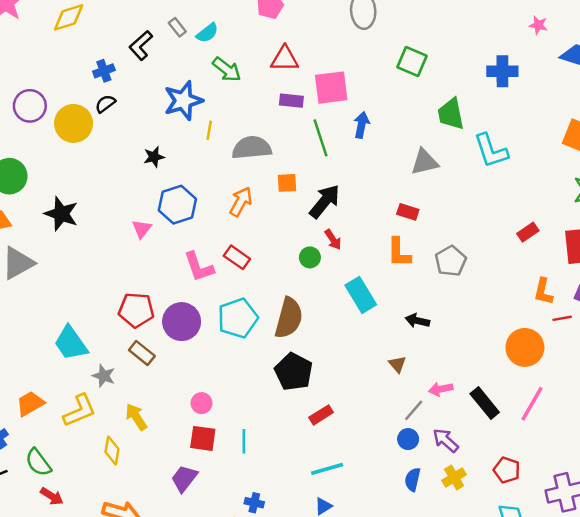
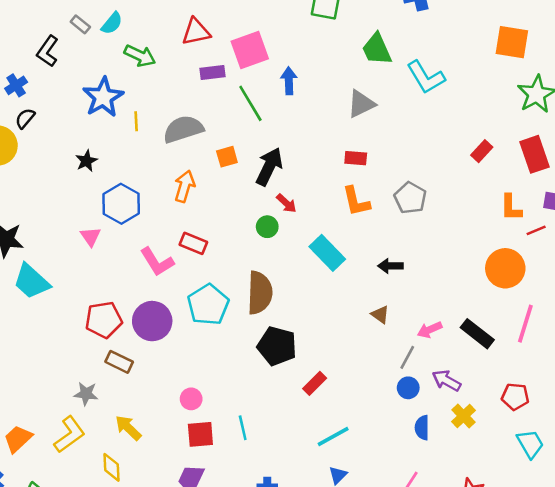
cyan trapezoid: (71, 343) -> (31, 281), moved

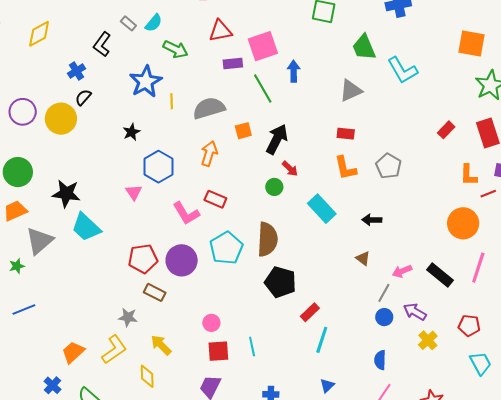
blue semicircle: (422, 428) -> (380, 360), moved
cyan line: (333, 436) -> (322, 340), moved, turned -44

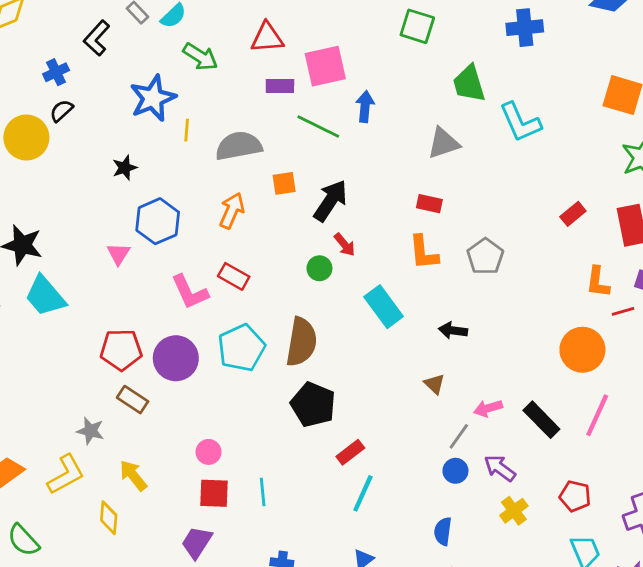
green line: (263, 89) -> (318, 126), turned -40

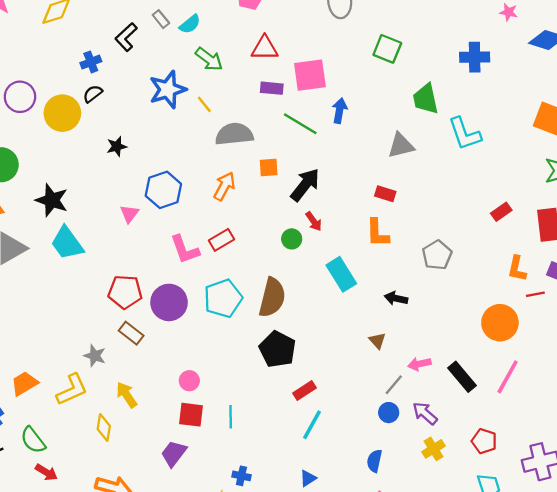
yellow line: (187, 130) -> (204, 104), moved, turned -48
black star: (125, 168) -> (117, 146), moved
gray pentagon: (485, 256) -> (437, 255), moved
red rectangle: (234, 276) -> (222, 240), turned -65

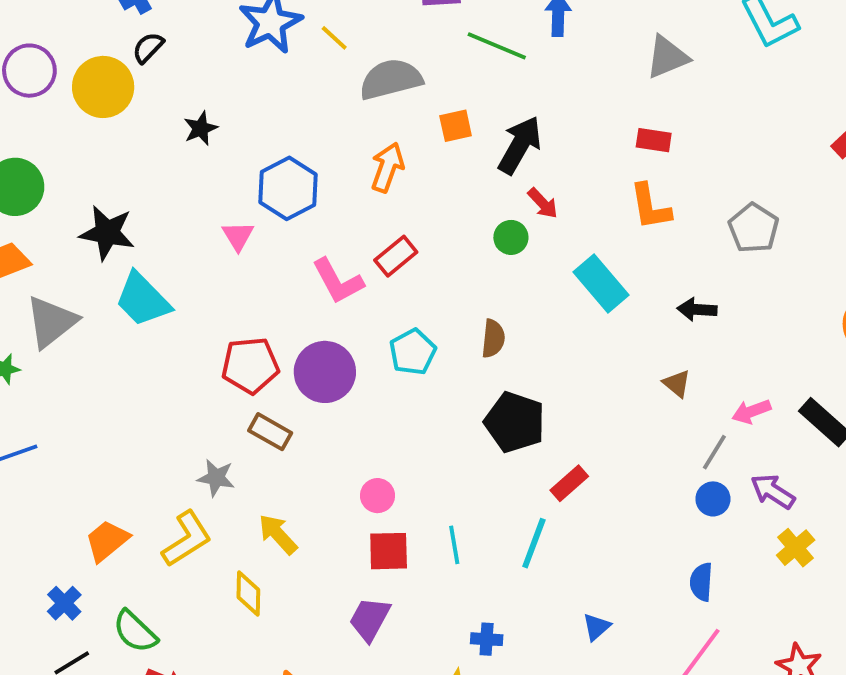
cyan pentagon: (223, 298) -> (413, 352), size x0.7
brown semicircle: (272, 298) -> (493, 339), size x0.6
cyan line: (312, 425) -> (534, 543), moved

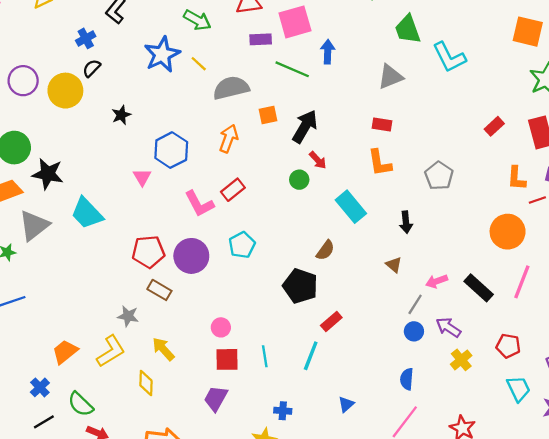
black star: (107, 233) -> (48, 174), moved
black arrow: (697, 309) -> (406, 222), turned -100
brown semicircle: (493, 339) -> (325, 250), moved, turned 30

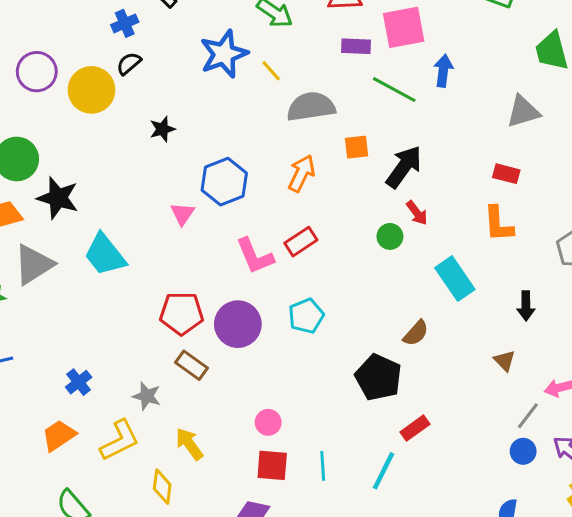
blue cross: (40, 387) -> (79, 382), moved

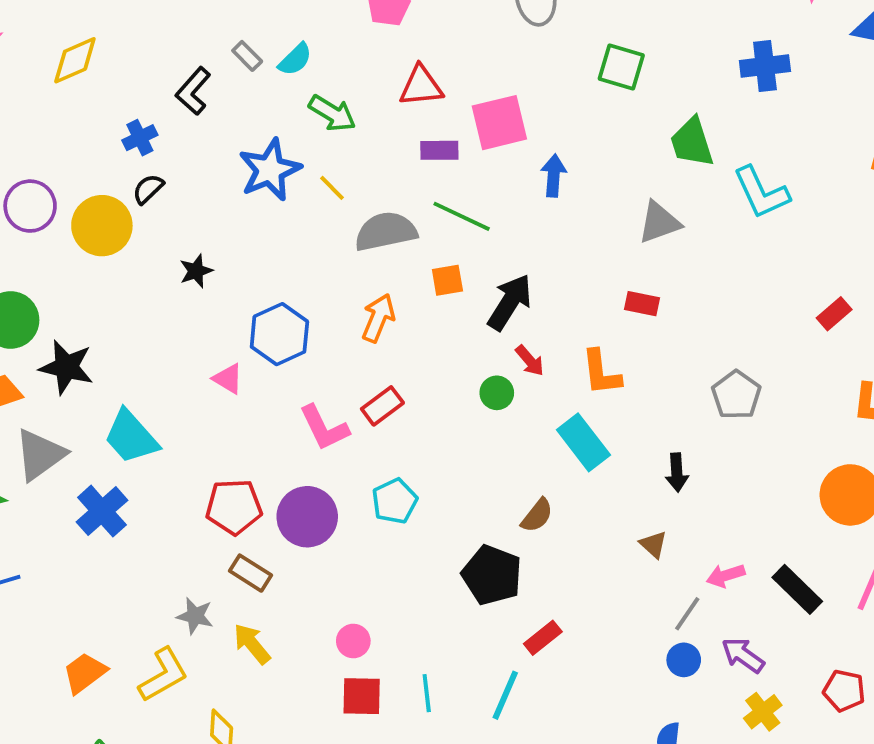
green line: (394, 90) -> (462, 216), moved
pink triangle: (182, 214) -> (228, 379), turned -30
orange L-shape: (498, 224) -> (601, 373), moved
blue cross: (79, 382) -> (102, 511), moved, size x1.5
yellow arrow: (189, 444) -> (252, 644), moved

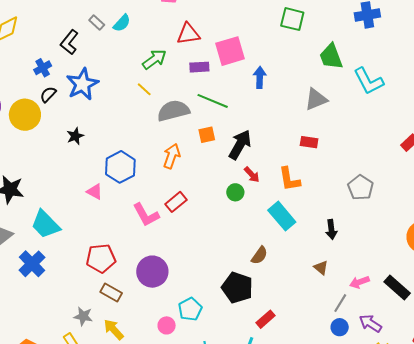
green arrow: (332, 113) -> (154, 59), moved, turned -65
blue star: (270, 170) -> (82, 84), moved
cyan pentagon: (395, 501) -> (190, 309), moved
purple circle: (307, 517) -> (152, 272), moved

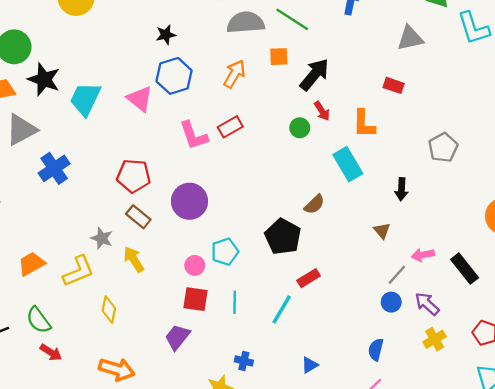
black star: (75, 136) -> (166, 35), moved
pink triangle: (95, 192) -> (140, 99), size x1.4
cyan trapezoid: (45, 224) -> (85, 99), moved, turned 60

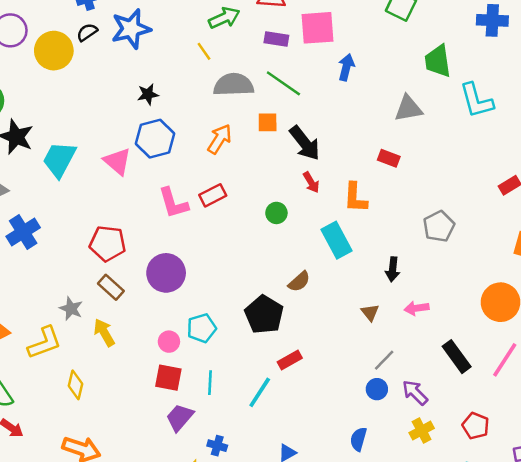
black arrow: (314, 74) -> (305, 143), turned 100
green circle: (300, 128) -> (276, 213), moved
pink arrow: (423, 255) -> (417, 308), moved
purple trapezoid: (177, 337) -> (180, 417), moved

